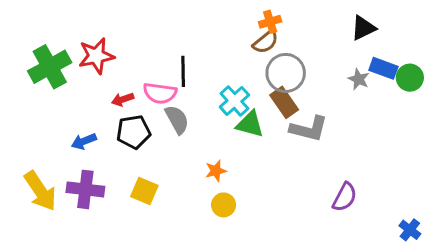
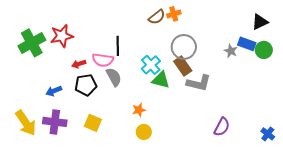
black triangle: (363, 28) -> (260, 22), moved
brown semicircle: (265, 42) -> (157, 17), moved
blue cross: (410, 230) -> (268, 134), moved

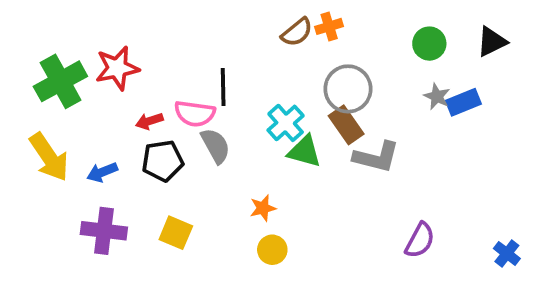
blue rectangle: (247, 44) -> (463, 102), moved, turned -42
green circle: (264, 50) -> (429, 44), moved
yellow arrow: (26, 123) -> (49, 157), moved

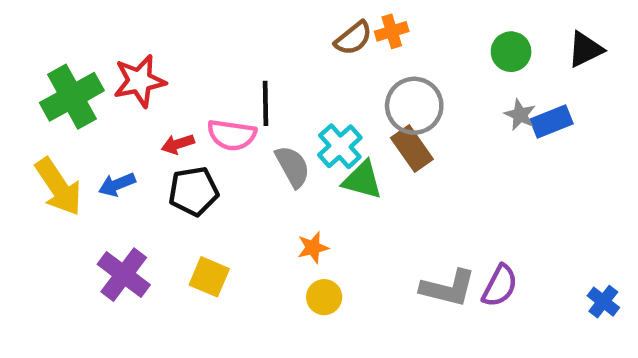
gray semicircle: (216, 146) -> (293, 167), moved
gray L-shape: (376, 157) -> (448, 288), moved
blue arrow: (102, 172) -> (117, 185), moved
purple cross: (104, 231) -> (124, 275), turned 30

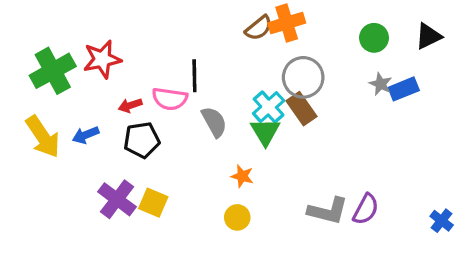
orange cross: (392, 31) -> (287, 23), size x1.5
cyan cross: (340, 146) -> (269, 107), moved
green triangle: (362, 180) -> (265, 132), turned 44
orange star: (313, 248) -> (242, 176), moved, turned 30
purple cross: (124, 275) -> (117, 199), moved

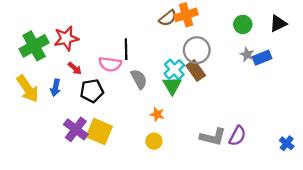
red arrow: (130, 105) -> (75, 68), moved, turned -120
blue arrow: (86, 135) -> (55, 88), turned -56
yellow square: (153, 203) -> (99, 132), size x1.4

